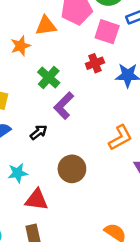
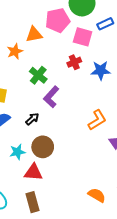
brown circle: (72, 169) -> (43, 147), moved

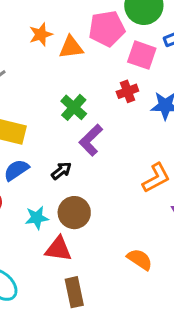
orange star: (15, 51) -> (41, 34), moved
orange semicircle: (97, 195) -> (140, 259), moved
brown rectangle: (33, 202) -> (74, 292), moved

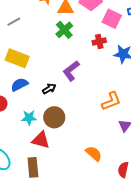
green cross: (74, 107) -> (64, 30), moved
brown rectangle: (74, 292) -> (33, 167), moved

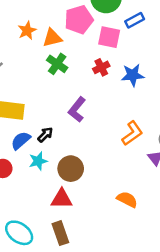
black arrow: (49, 89) -> (45, 135), moved
cyan star: (29, 118) -> (38, 161), moved

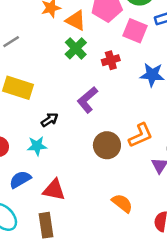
orange triangle: (52, 38) -> (76, 20), turned 30
red cross: (101, 67) -> (111, 60), moved
blue semicircle: (21, 140) -> (20, 179), moved
brown circle: (71, 169) -> (107, 145), moved

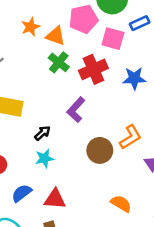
red cross: (111, 60) -> (93, 69), size x1.6
cyan star: (37, 146) -> (44, 158), moved

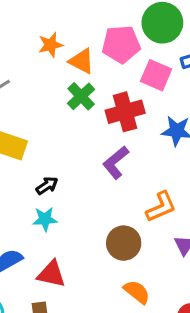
purple L-shape: (76, 110) -> (116, 162), moved
brown circle: (100, 150) -> (124, 243), moved

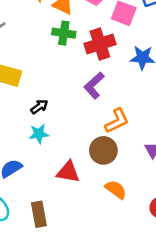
green cross: (81, 96) -> (64, 33), turned -35
orange L-shape: (161, 207) -> (117, 121), moved
red triangle: (51, 274) -> (68, 172), moved

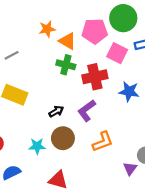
black arrow: (39, 107) -> (56, 111), moved
brown circle: (103, 150) -> (63, 138), moved

